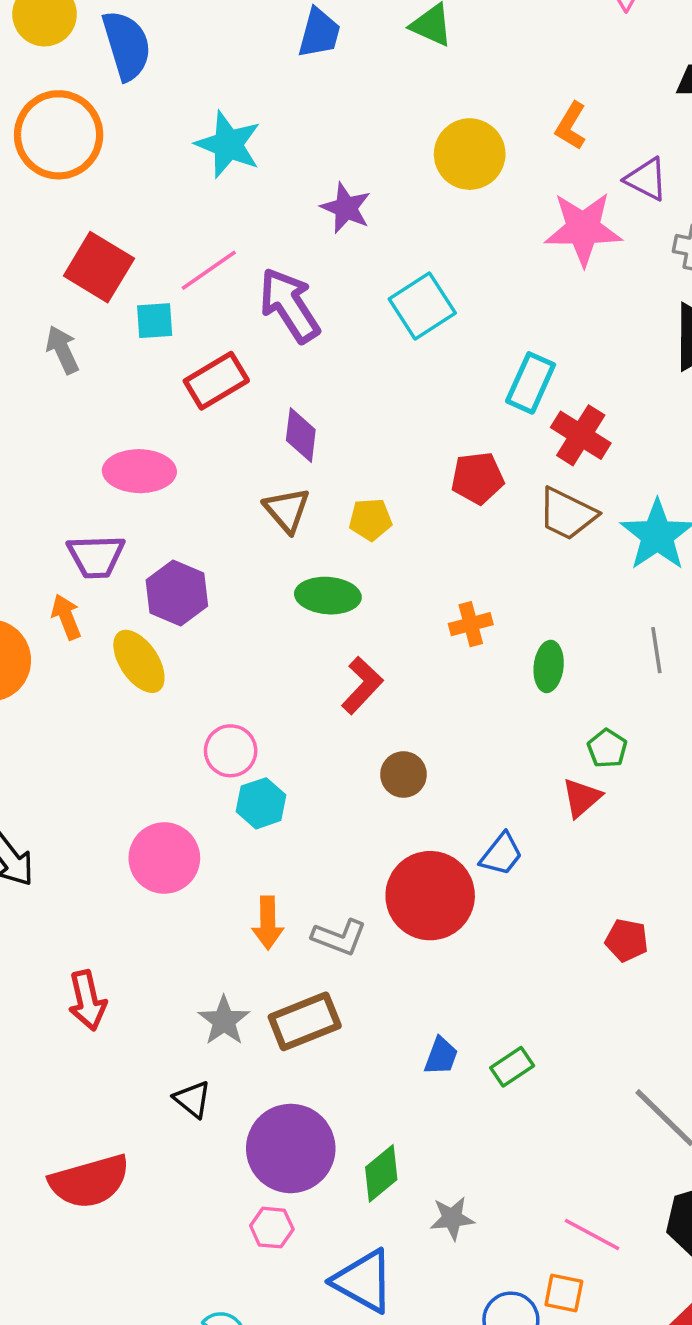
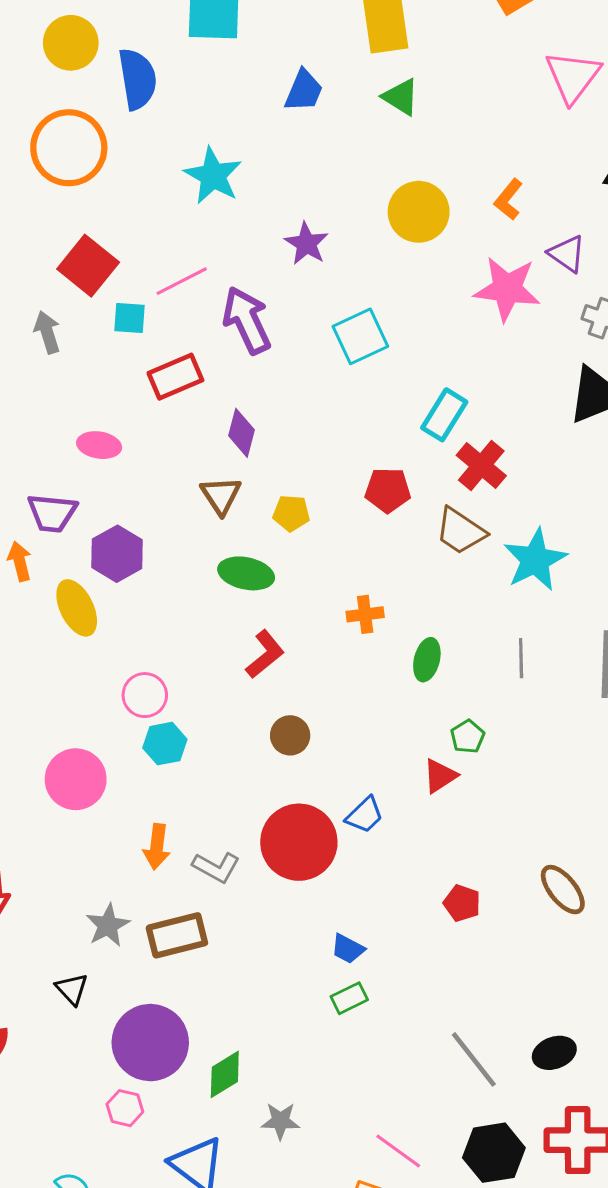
pink ellipse: (139, 471) -> (99, 445), size x0.7
blue trapezoid: (441, 1056) -> (348, 949), moved, turned 90

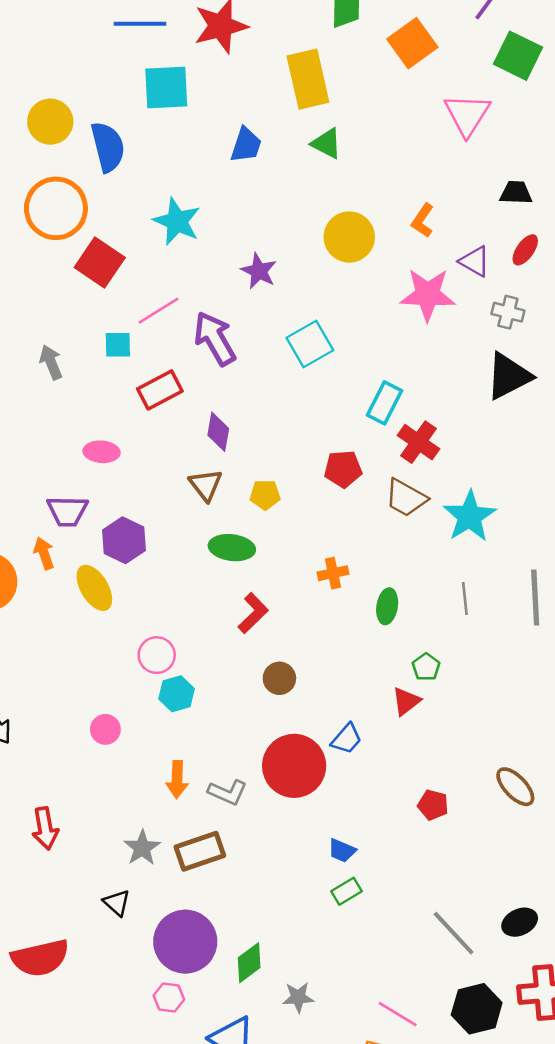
red square: (88, 266) -> (100, 262), moved
pink circle: (76, 779) -> (105, 729), size x0.6

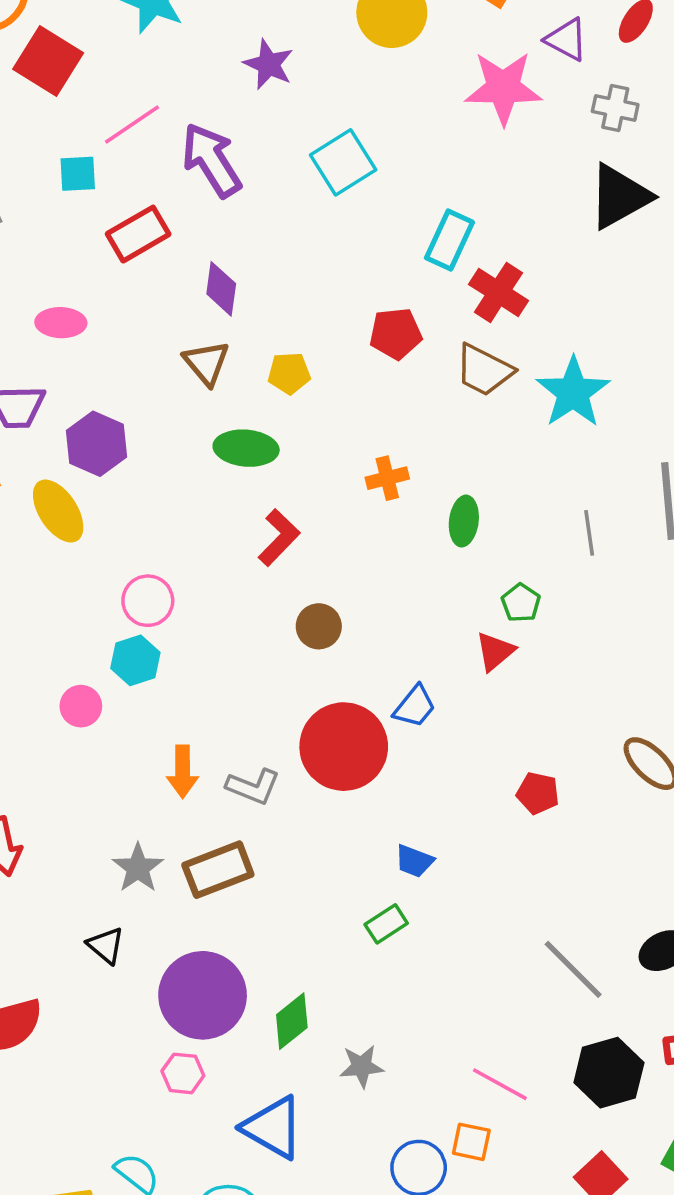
gray line: (465, 599) -> (589, 533), moved
cyan hexagon: (177, 694) -> (135, 660), moved
green rectangle: (347, 891) -> (386, 924), moved

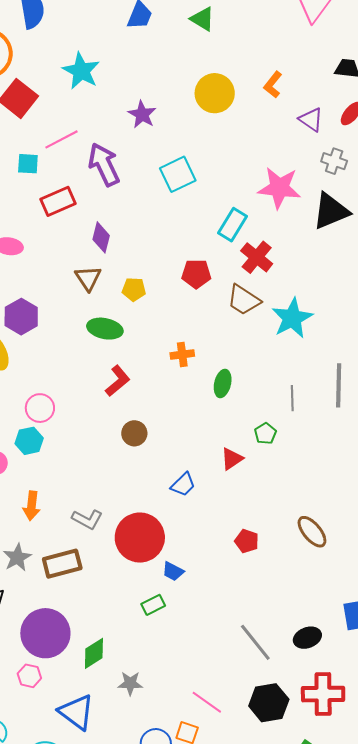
pink star: (503, 88) -> (279, 188), moved
green pentagon: (521, 603) -> (265, 434), moved
red circle: (344, 747) -> (140, 538), moved
orange arrow: (183, 772) -> (32, 506), moved

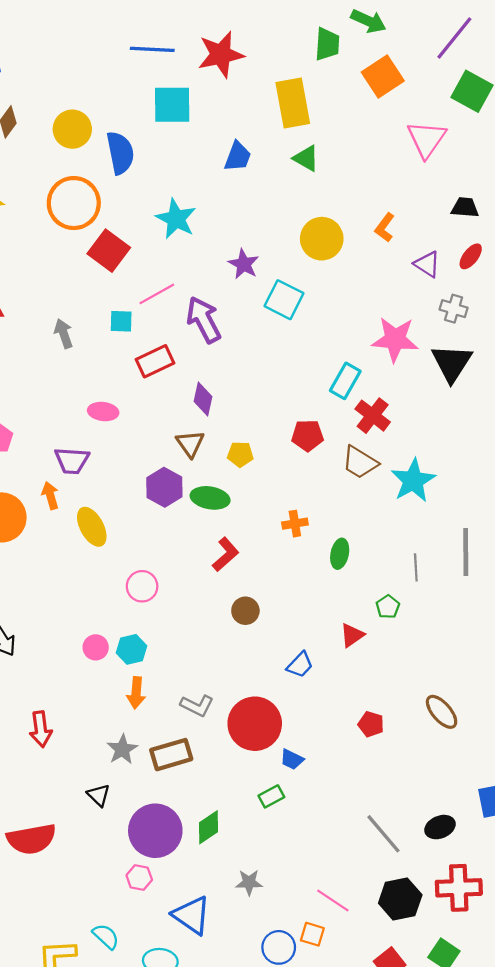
cyan square: (178, 174) -> (284, 300), moved, turned -36
black triangle: (331, 211) -> (452, 363), turned -33
purple hexagon: (21, 317) -> (164, 487), moved
cyan hexagon: (29, 441) -> (132, 649), moved
green diamond: (94, 653) -> (209, 827), moved

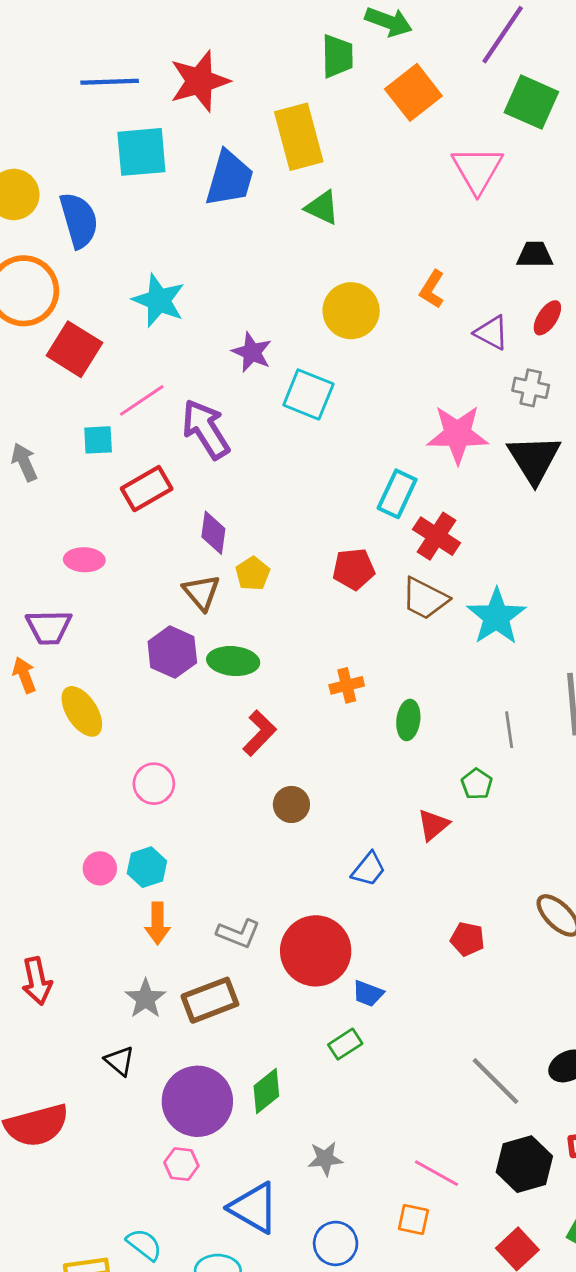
blue trapezoid: (238, 157) -> (230, 178), moved, size x1.4
yellow pentagon: (240, 454) -> (253, 574), moved, turned -30
blue circle: (279, 947) -> (336, 1243), moved

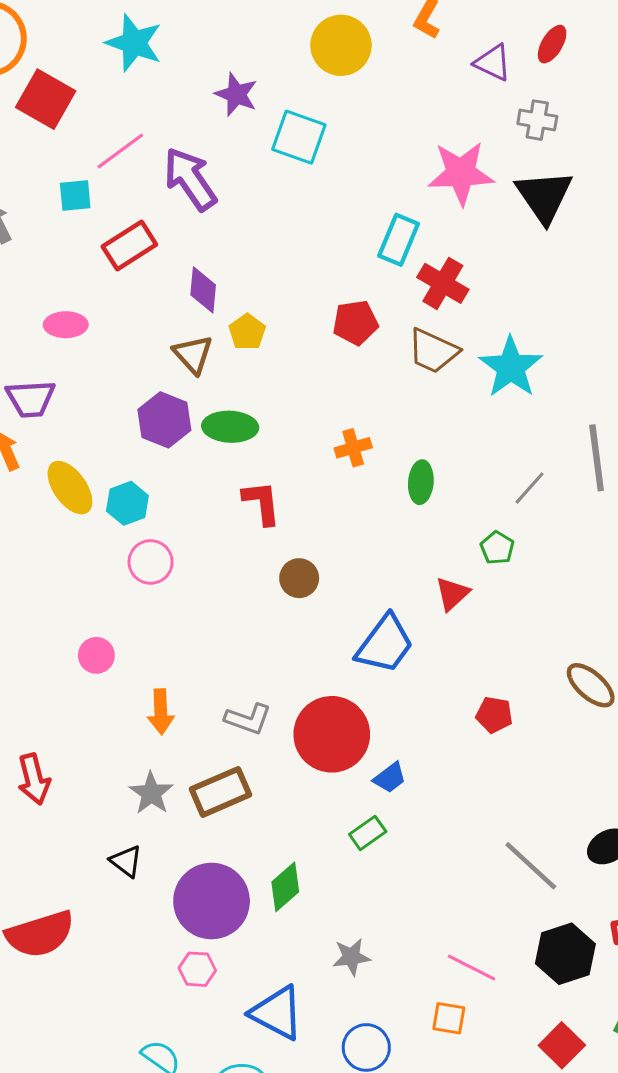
gray line: (509, 730) -> (530, 488), turned 52
red L-shape: (259, 733) -> (262, 503), turned -48
cyan hexagon: (147, 867) -> (127, 503), moved
blue trapezoid: (368, 869) -> (385, 644), size x1.6
blue trapezoid: (368, 993) -> (390, 778), turned -56

